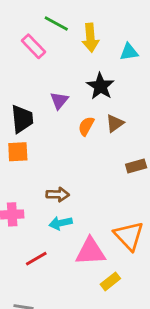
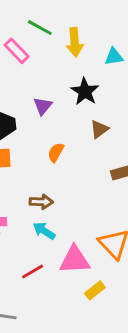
orange semicircle: (86, 126) -> (56, 152), moved
cyan arrow: (61, 223) -> (44, 231), turned 45
red line: (36, 259) -> (33, 271), moved

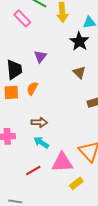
black star: (85, 91) -> (79, 41), moved
brown triangle: (99, 129) -> (79, 72), turned -40
orange semicircle: (56, 152) -> (32, 88), moved

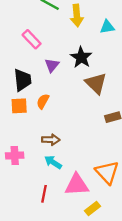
pink rectangle: (22, 18) -> (32, 39), moved
black star: (79, 41) -> (81, 57), moved
brown triangle: (79, 72) -> (96, 83), size x1.5
red line: (33, 170) -> (44, 194), turned -49

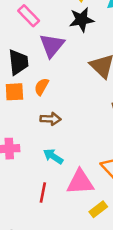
black star: (81, 57) -> (81, 20), moved, turned 30
purple triangle: (52, 65) -> (52, 45), size x1.5
brown arrow: (51, 140) -> (51, 119), moved

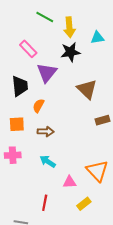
orange square: (14, 92) -> (17, 124), moved
pink triangle: (80, 182) -> (69, 182), size x0.6
red line: (43, 192) -> (45, 203), moved

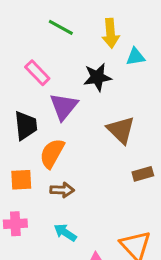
yellow arrow: (69, 27) -> (111, 33), moved
orange semicircle: (38, 106) -> (52, 153), size x1.5

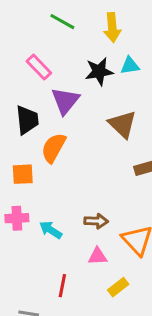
cyan triangle: (135, 57) -> (130, 66), moved
brown arrow: (62, 190) -> (96, 221), moved
cyan arrow: (65, 232) -> (51, 230), moved

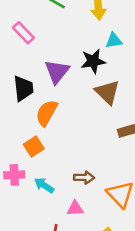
pink rectangle: (39, 67) -> (23, 33), moved
black star: (99, 71) -> (93, 61), moved
orange square: (23, 174) -> (34, 146), moved, turned -30
pink triangle: (98, 256) -> (75, 208), moved

